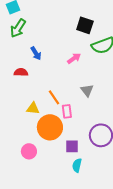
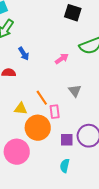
black square: (85, 25) -> (73, 13), moved
purple square: (72, 146) -> (67, 140), moved
pink circle: (29, 151) -> (17, 152), size x1.6

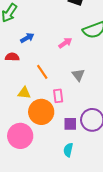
blue arrow: (24, 54) -> (27, 38), turned -88
orange line: (42, 98) -> (42, 72), moved

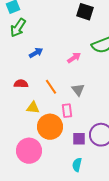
red semicircle: (12, 57) -> (21, 84), moved
gray triangle: (78, 75) -> (78, 90), moved

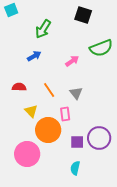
green arrow: (18, 28) -> (43, 29), moved
yellow triangle: (33, 108) -> (31, 111), turned 40

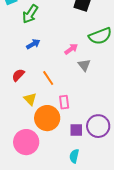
green arrow: (43, 29) -> (30, 14), moved
red semicircle: (19, 87) -> (18, 75), turned -48
gray triangle: (76, 93) -> (84, 65), moved

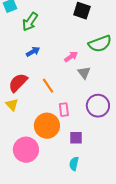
red semicircle: (18, 75) -> (18, 83), size x1.5
yellow triangle: (30, 99) -> (12, 105), moved
purple circle: (98, 126) -> (98, 106), moved

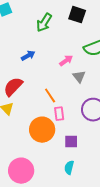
green arrow: (30, 22) -> (44, 23), moved
orange line: (48, 86) -> (50, 96), moved
pink circle: (26, 150) -> (21, 171), moved

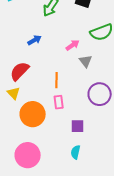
orange line: (50, 96) -> (57, 80), turned 35
pink rectangle: (59, 114) -> (59, 102), moved
orange circle: (42, 130) -> (33, 114), moved

